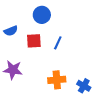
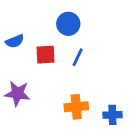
blue circle: (42, 15) -> (68, 24), moved
blue cross: (84, 86) -> (112, 115), turned -32

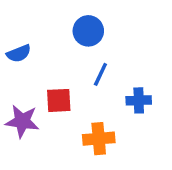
red square: (46, 55) -> (59, 100), moved
blue cross: (112, 115) -> (139, 100), moved

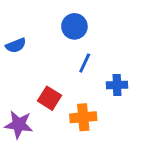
red square: (59, 100) -> (50, 98), moved, turned 35
purple star: (22, 121) -> (19, 125), moved

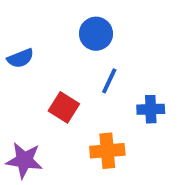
red square: (50, 98) -> (64, 107), moved

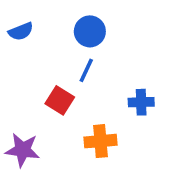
blue semicircle: (20, 58) -> (21, 31), moved
blue line: (109, 81) -> (86, 70), moved

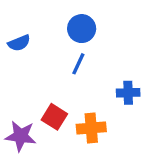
blue semicircle: (21, 31) -> (19, 43), moved
red square: (60, 100) -> (54, 117), moved

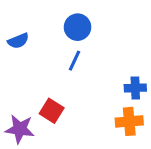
blue cross: (128, 93) -> (135, 88), moved
orange cross: (91, 128) -> (129, 121), moved

